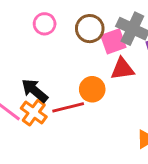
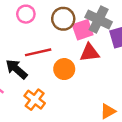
red line: (68, 107) -> (38, 52), moved
orange cross: (34, 113) -> (35, 100), moved

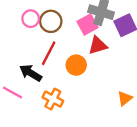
brown circle: (63, 19) -> (51, 21), moved
red line: (38, 52) -> (49, 53), turned -40

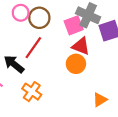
red triangle: (98, 45) -> (81, 46), turned 30
orange circle: (76, 65) -> (76, 64), moved

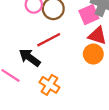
red line: (33, 48) -> (49, 40), turned 30

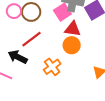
orange cross: (49, 85) -> (52, 67), moved, turned 30

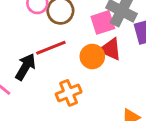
orange circle: (72, 45) -> (92, 56), moved
black arrow: (18, 57) -> (25, 67), turned 78

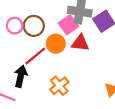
orange circle: (92, 56) -> (56, 44), moved

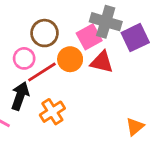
pink circle: (15, 26) -> (24, 58), moved
orange cross: (59, 86) -> (52, 112), moved

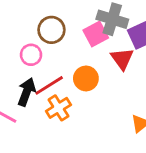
orange circle: (70, 59) -> (86, 78), moved
red triangle: (102, 62) -> (122, 59), moved, turned 40
red line: (42, 72) -> (49, 85), moved

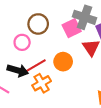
black arrow: (27, 92) -> (18, 70), turned 84

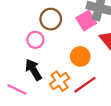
red line: (35, 66) -> (85, 85), moved
black arrow: (18, 70) -> (33, 70), turned -132

